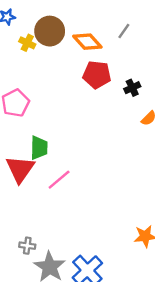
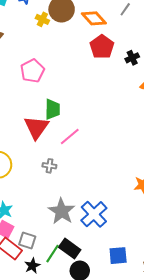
red pentagon: (97, 75) -> (102, 47), turned 30
gray cross: (27, 246) -> (49, 166), moved

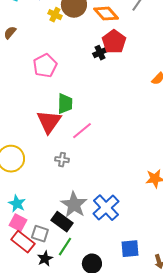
black cross: (132, 58) -> (100, 53), moved
black rectangle: (70, 249) -> (62, 222), moved

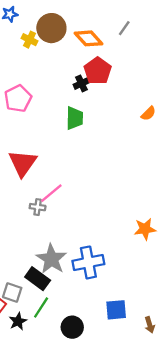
green trapezoid: (65, 104) -> (75, 118), moved
pink line: (82, 131) -> (51, 193), moved
blue cross: (106, 208) -> (88, 262), turned 32

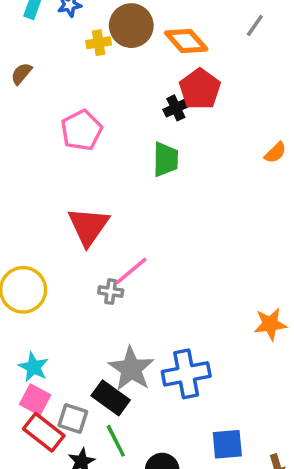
gray line: (124, 28) -> (255, 26), moved
yellow cross: (29, 40) -> (99, 43), turned -35
green line: (41, 308) -> (116, 441), turned -60

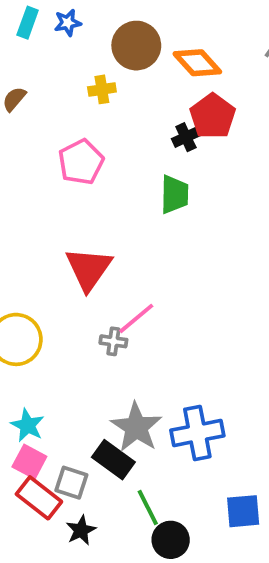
yellow cross: (99, 43) -> (102, 89), moved
green line: (116, 441) -> (148, 507), moved

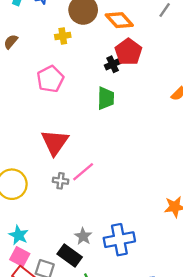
gray cross: (113, 341) -> (61, 181), moved
gray star: (136, 427) -> (83, 236), size x0.6

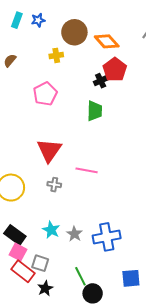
pink line: (83, 172) -> (87, 170), moved, turned 50
cyan star: (19, 235) -> (51, 230), moved
black rectangle: (70, 255) -> (15, 235), moved

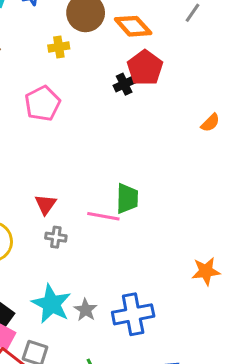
green trapezoid: (95, 111) -> (127, 198), moved
red triangle: (49, 150) -> (45, 204), moved, size x0.6
cyan star: (51, 230) -> (51, 304), size x1.5

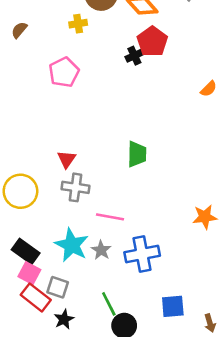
pink line: (103, 216) -> (110, 217), moved
gray cross: (56, 237) -> (76, 187), size x1.5

